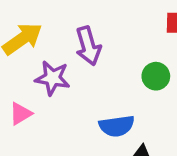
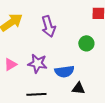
purple star: (53, 78) -> (37, 63), moved

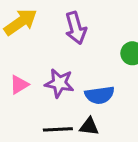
black triangle: (78, 88) -> (89, 126), moved

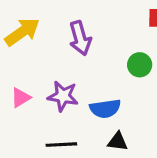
black triangle: (89, 126) -> (118, 141), moved

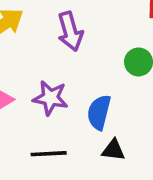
blue semicircle: (105, 109) -> (99, 112), turned 112

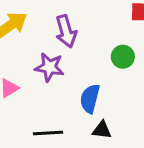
purple star: (50, 98) -> (50, 67), moved

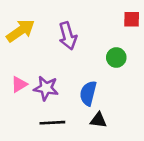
purple star: (50, 67) -> (46, 88), moved

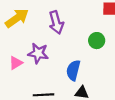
purple star: (46, 88) -> (38, 53), moved

